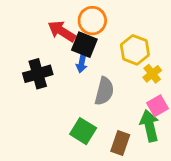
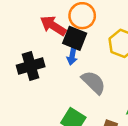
gray semicircle: (104, 91) -> (93, 82), turned -60

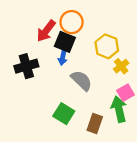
red arrow: (53, 26) -> (46, 31), turned -85

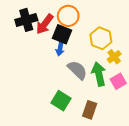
black cross: (26, 66) -> (26, 20), moved
green arrow: (119, 109) -> (99, 74), moved

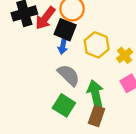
yellow hexagon: (101, 38) -> (97, 45), moved
gray semicircle: (77, 70) -> (69, 75), moved
green arrow: (99, 74) -> (95, 94), moved

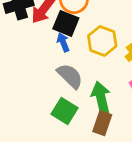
blue arrow: (63, 46) -> (63, 42), turned 147

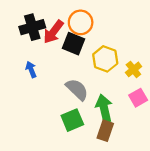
blue arrow: (63, 42) -> (31, 69), moved
green square: (65, 111) -> (72, 120), turned 35

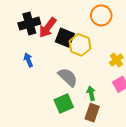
orange circle: (81, 22) -> (101, 15), moved
yellow hexagon: (105, 59) -> (80, 45), moved
green arrow: (104, 108) -> (91, 93), size x0.6

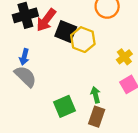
blue arrow: (28, 60) -> (24, 57), turned -144
gray semicircle: (68, 77) -> (25, 76), moved

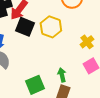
black square: (66, 32) -> (25, 27), moved

